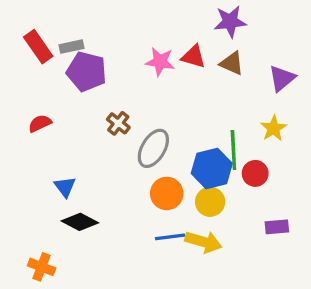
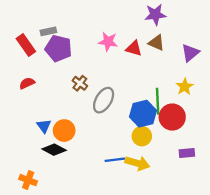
red rectangle: (38, 47) -> (26, 45), moved
red triangle: (193, 57) -> (134, 48), moved
red circle: (255, 173) -> (172, 117), size x1.5
orange circle: (167, 193) -> (64, 131), moved

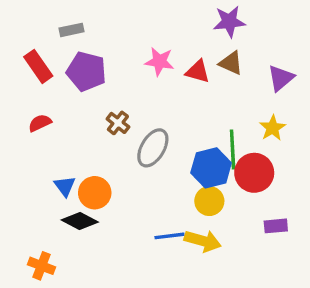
gray rectangle: (48, 31) -> (71, 30), moved

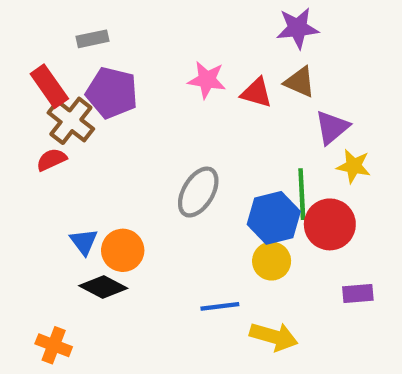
purple triangle: (281, 78) -> (332, 127), moved
brown cross: (118, 123) -> (71, 121), moved, size x1.5
yellow star: (272, 128) -> (354, 166), turned -30
yellow arrow: (203, 241) -> (274, 337), moved

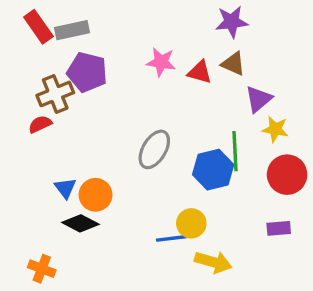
gray rectangle: (92, 39) -> (72, 30), size x1.4
red rectangle: (49, 86) -> (38, 27), moved
brown cross: (71, 121) -> (55, 94), turned 30
red circle: (330, 224) -> (287, 175), moved
yellow circle: (272, 261) -> (191, 223), moved

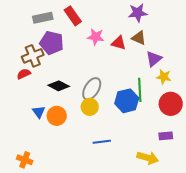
red rectangle: (38, 27) -> (73, 16), moved
black diamond: (80, 223) -> (59, 86), moved
yellow circle: (191, 223) -> (90, 107), moved
yellow arrow: (213, 262) -> (148, 158), moved

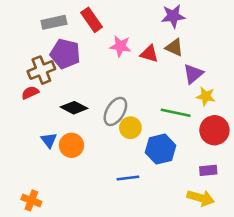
green line: (140, 90) -> (176, 113), turned -75
blue hexagon: (127, 101) -> (161, 149), moved
yellow circle: (90, 107) -> (130, 128), moved
yellow arrow: (148, 158) -> (201, 198), moved

